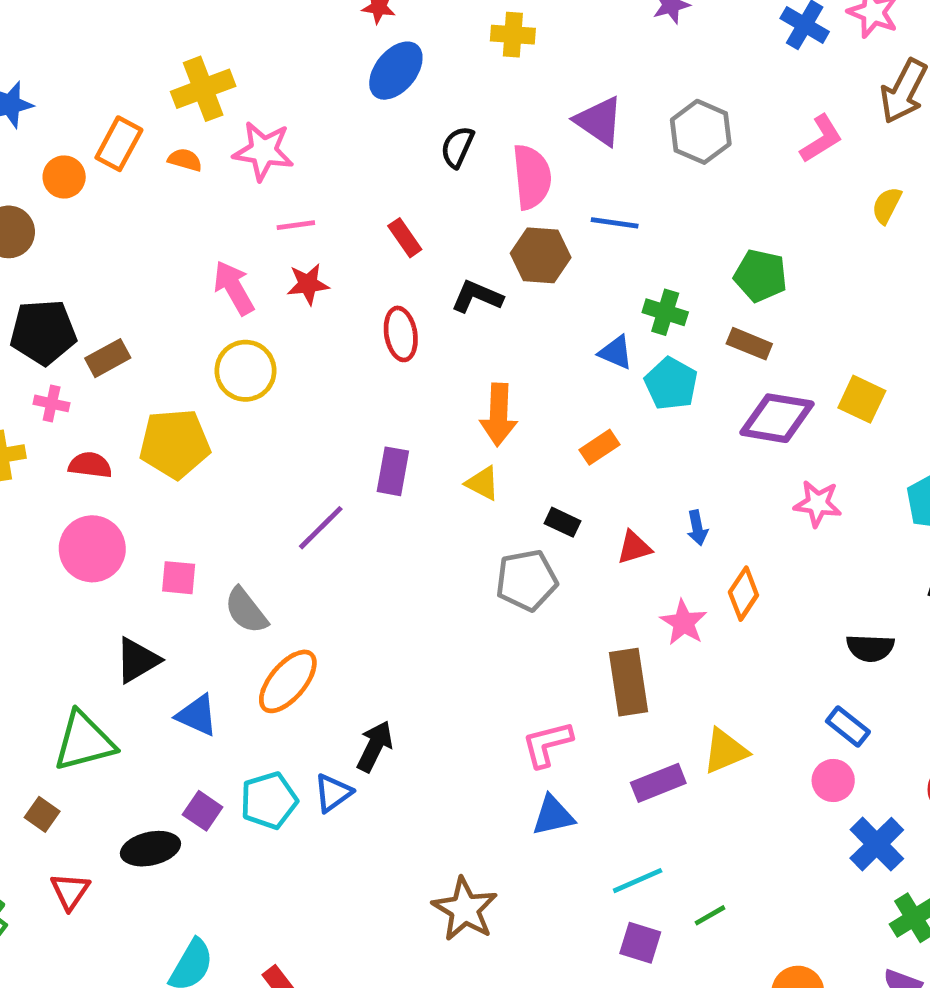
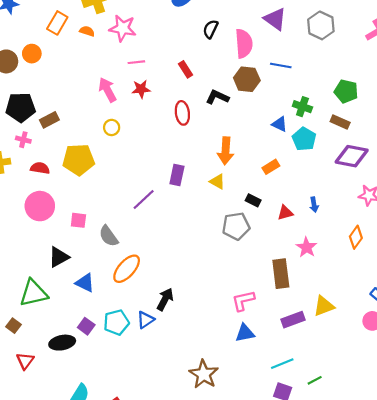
orange circle: (64, 177) -> (32, 54), moved
yellow circle: (245, 371) -> (112, 127), size x0.6
orange diamond: (743, 594) -> (356, 237), moved

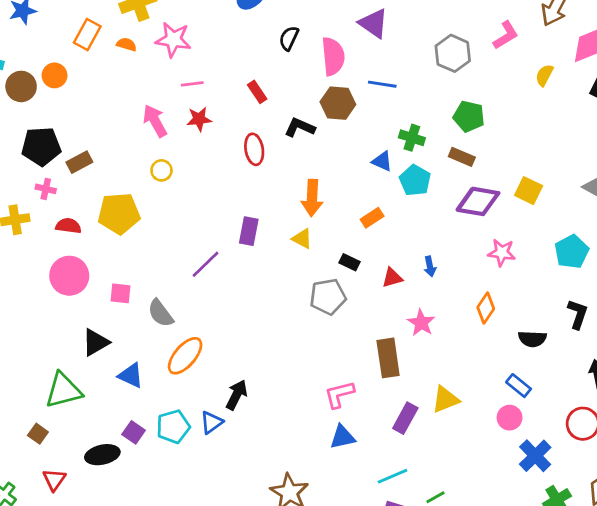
gray hexagon: (321, 25) -> (453, 53), moved
purple rectangle: (293, 320) -> (405, 418), turned -40

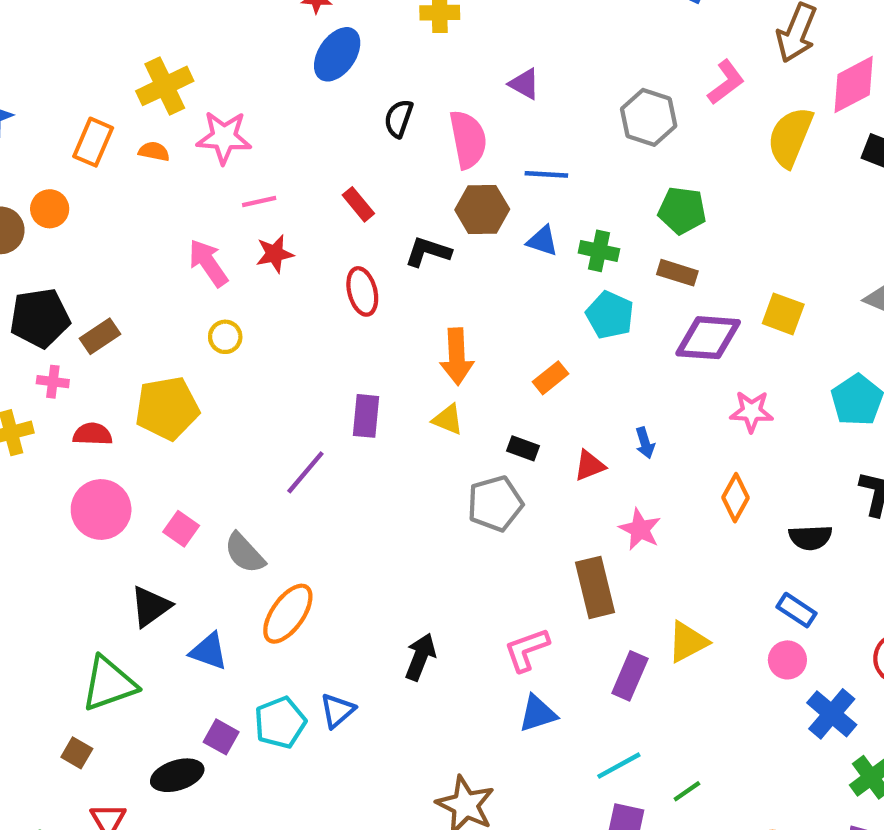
purple triangle: (373, 23) -> (524, 84), size x0.7
yellow semicircle: (544, 75) -> (790, 137), size x1.8
blue triangle: (382, 161) -> (542, 241), moved
pink square: (121, 293) -> (181, 529), turned 35
black arrow: (237, 395) -> (420, 657), moved

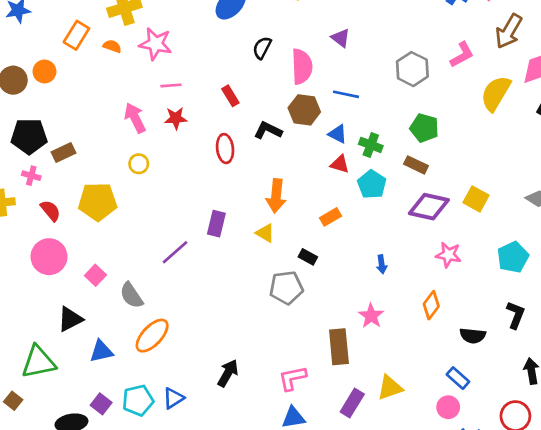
red semicircle: (93, 434) -> (50, 211), turned 40
red triangle: (590, 465) -> (340, 164), moved, turned 30
blue triangle: (209, 651) -> (101, 351), turned -40

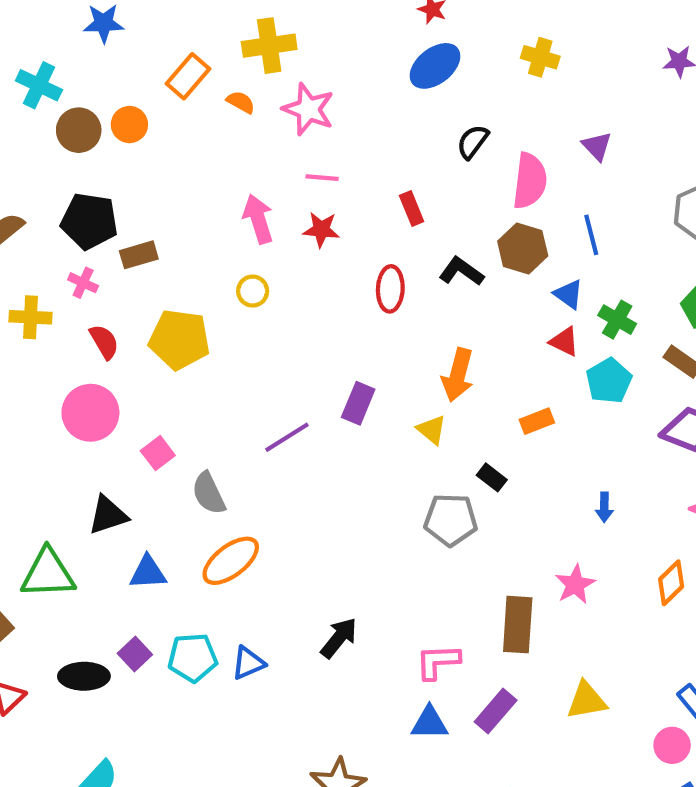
blue line: (346, 94) -> (591, 235), turned 55
purple rectangle: (352, 403) -> (496, 711), moved

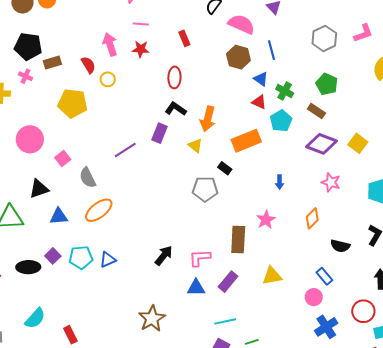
pink semicircle: (530, 181) -> (241, 24), turned -72
black L-shape: (461, 271) -> (176, 109), moved
red semicircle: (104, 342) -> (88, 65), moved
orange rectangle: (537, 421) -> (246, 141), size x1.8
black arrow: (339, 638) -> (164, 255), moved

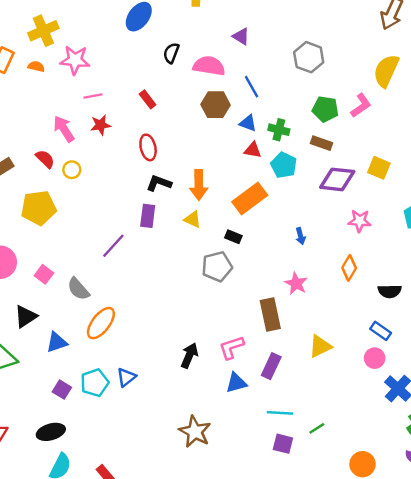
pink L-shape: (363, 33) -> (361, 105), moved
black ellipse: (28, 267) -> (51, 432), moved
cyan line: (225, 321) -> (280, 413), turned 30

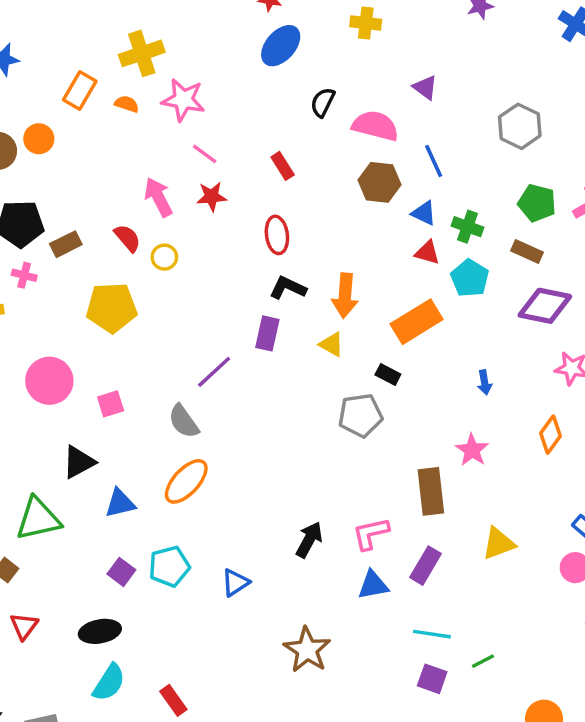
pink line: (93, 96) -> (205, 154), turned 42
pink square: (44, 274) -> (111, 404), turned 30
gray semicircle: (78, 289) -> (184, 421), moved
blue triangle: (126, 377) -> (235, 582), moved

